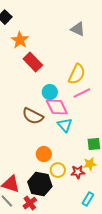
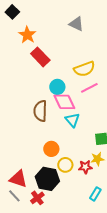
gray triangle: (78, 29) -> (76, 24), moved
yellow semicircle: (77, 74) -> (84, 69), turned 45
brown semicircle: (33, 116) -> (40, 111), turned 65

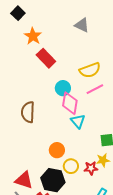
pink diamond: (64, 102) -> (70, 103), turned 35
brown semicircle: (40, 111) -> (28, 112), moved

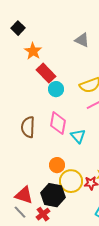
cyan circle: (63, 88) -> (56, 89), moved
pink diamond: (70, 103) -> (58, 123), moved
yellow circle: (71, 166) -> (71, 181), size x1.5

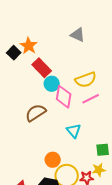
black square: (18, 28) -> (14, 53), moved
pink diamond: (58, 123) -> (64, 97), moved
brown semicircle: (28, 127) -> (36, 113), moved, turned 55

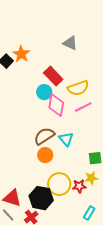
red rectangle: (42, 68) -> (53, 76), moved
brown semicircle: (36, 113) -> (44, 136), moved
orange circle: (53, 160) -> (45, 155), moved

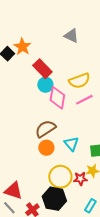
red rectangle: (53, 76) -> (42, 69), moved
cyan triangle: (66, 139) -> (71, 144), moved
black hexagon: (41, 198) -> (54, 199), moved

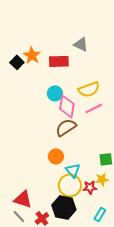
red rectangle: (42, 69) -> (59, 61), moved, turned -48
brown semicircle: (45, 129) -> (66, 127), moved
cyan triangle: (71, 144) -> (73, 170), moved

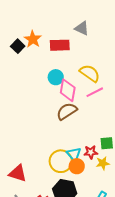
yellow semicircle: (89, 89) -> (90, 73), turned -125
orange circle: (56, 156) -> (77, 166), moved
yellow circle: (70, 185) -> (61, 161), moved
red star: (90, 187) -> (91, 152), moved
red triangle: (23, 199) -> (18, 173), moved

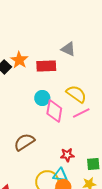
brown semicircle: (67, 111) -> (24, 142), moved
red star: (91, 152) -> (67, 155), moved
cyan triangle: (74, 154) -> (60, 175), turned -42

